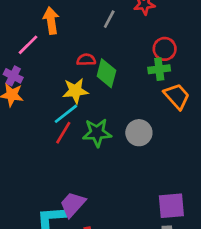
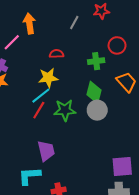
green cross: (159, 69) -> (96, 61), moved
green diamond: (106, 73) -> (94, 92), moved
purple trapezoid: (73, 204) -> (46, 151), moved, turned 125

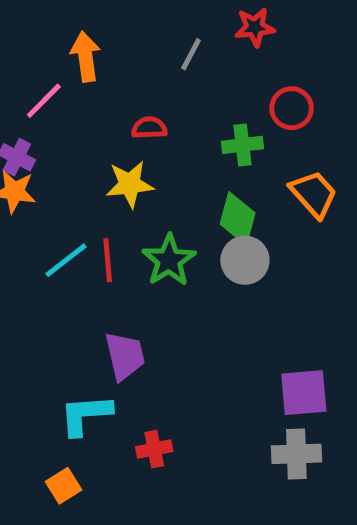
cyan line: (41, 96) -> (66, 260), moved
red line: (39, 110) -> (108, 260), turned -36
green star: (65, 110) -> (169, 260), turned -30

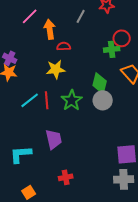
orange arrow: (86, 57) -> (50, 29), moved
pink line: (44, 101) -> (30, 16), moved
green cross: (243, 145) -> (112, 49), moved
cyan L-shape: (86, 415) -> (21, 154), moved

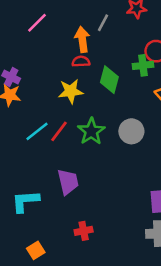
orange arrow: (50, 29) -> (82, 40), moved
green diamond: (100, 83) -> (109, 80), moved
red line: (47, 100) -> (59, 131), turned 42

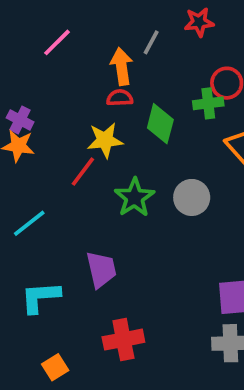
cyan line: (37, 131) -> (29, 223), moved
red line: (59, 131) -> (83, 172), moved
red cross: (84, 231) -> (123, 340), size x1.5

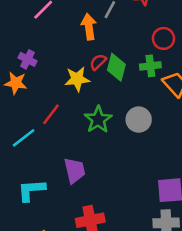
red semicircle: (120, 98) -> (98, 62), moved, turned -42
green cross: (208, 103) -> (150, 66), moved
purple cross: (20, 120) -> (27, 59), moved
red line: (83, 172) -> (51, 114), moved

